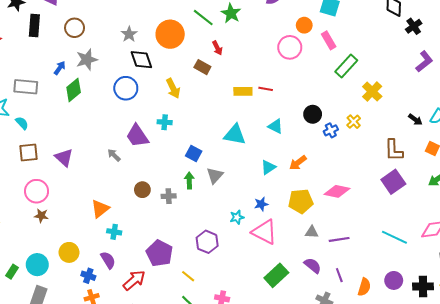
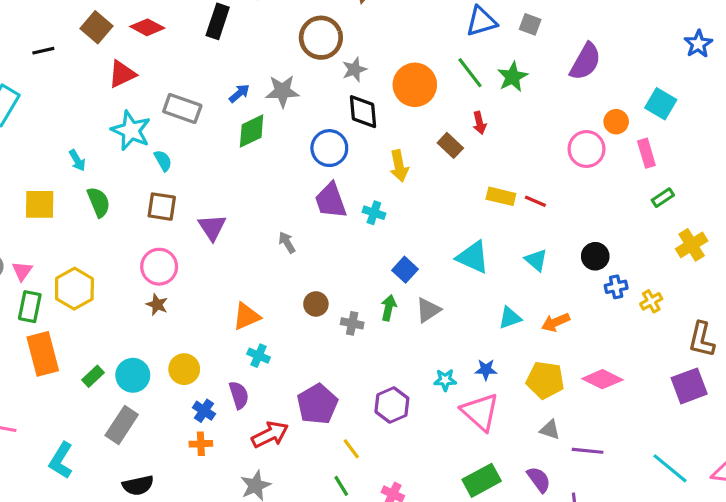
brown circle: (75, 28) -> (321, 38), moved, size x1.4
green rectangle: (346, 66) -> (663, 198), size x0.6
yellow cross: (354, 122) -> (651, 301), moved
purple trapezoid: (137, 136) -> (331, 201), moved

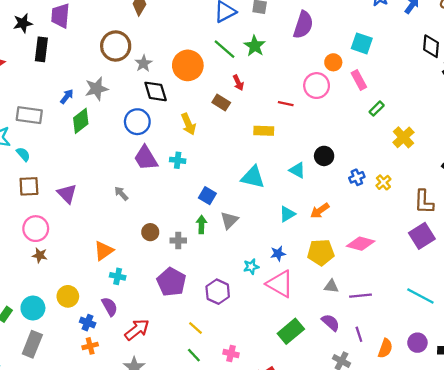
red line: (535, 201) -> (286, 104), moved
black circle: (595, 256) -> (324, 156), moved
purple pentagon: (317, 404) -> (171, 282), moved

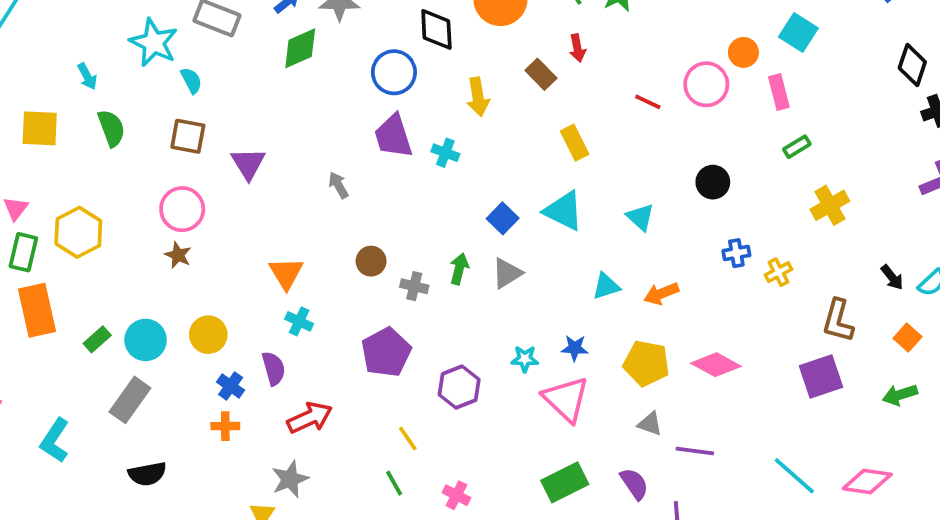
yellow rectangle: (264, 131) -> (575, 143), moved, turned 48
black circle: (324, 156) -> (713, 182), moved
blue square: (207, 196) -> (503, 218), moved
orange triangle: (104, 251) -> (286, 273), turned -40

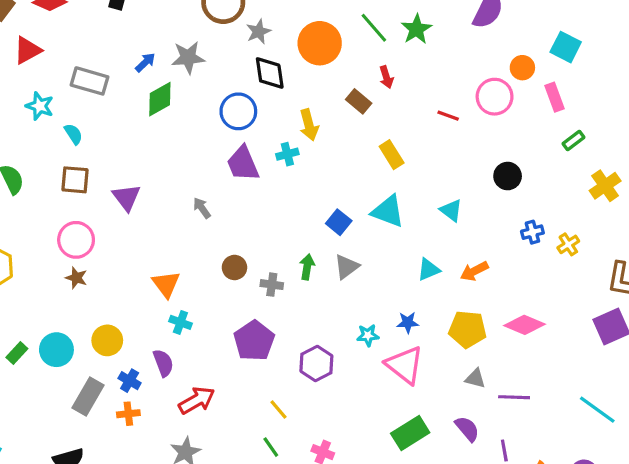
cyan star: (154, 43) -> (40, 106), size x0.7
cyan cross: (445, 153) -> (287, 154), moved, turned -30
gray rectangle: (130, 400) -> (88, 397), moved

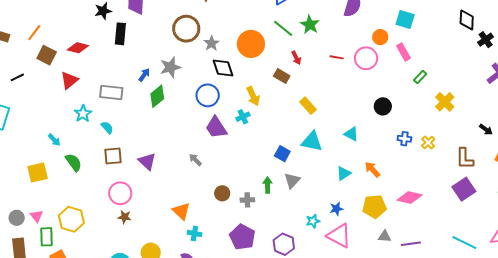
cyan star: (40, 106) -> (83, 114), turned 30
red line: (448, 116) -> (337, 57), moved
blue cross: (532, 232) -> (404, 139), turned 32
orange arrow: (474, 271) -> (372, 169), turned 84

